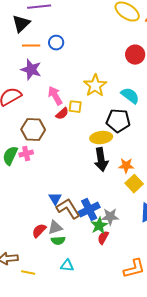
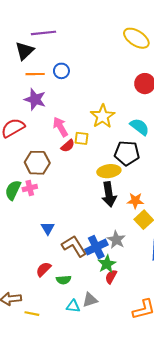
blue triangle: (55, 199) -> (48, 228), moved
gray star: (110, 217) -> (116, 240), moved, turned 30
gray triangle: (55, 228) -> (90, 300), moved

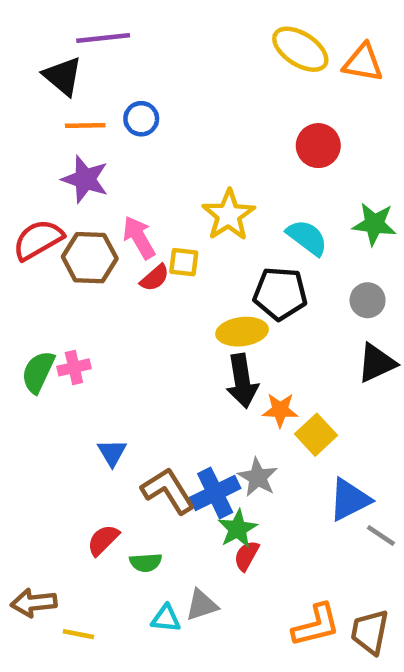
black triangle: (25, 51) -> (63, 76), turned -36
brown hexagon: (37, 163) -> (90, 258), moved
orange star: (135, 201) -> (280, 410), moved

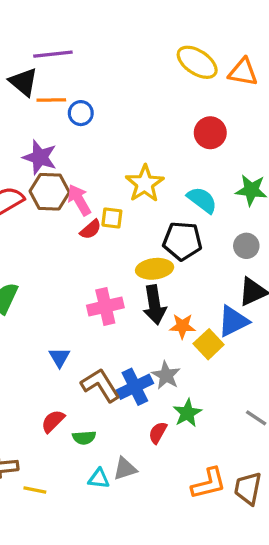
orange line: (85, 125) -> (51, 100), moved
brown hexagon: (90, 258) -> (50, 192), moved
pink cross: (74, 367) -> (105, 306), moved, size x1.5
blue triangle: (350, 500) -> (233, 321), moved
green star: (238, 529) -> (187, 413), moved

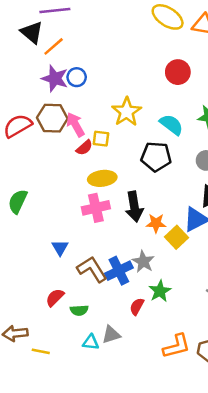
orange line: (51, 100) -> (54, 46), turned -40
blue circle: (81, 113) -> (77, 77), moved
purple star: (40, 157) -> (55, 78), moved
yellow ellipse: (155, 269) -> (102, 178), moved

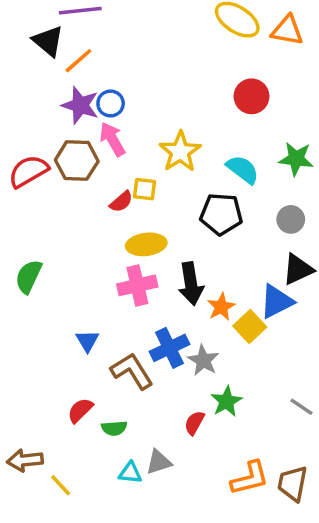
pink arrow: (75, 125) -> (112, 139), moved
orange star: (156, 223) -> (221, 307), turned -30
blue cross: (119, 271) -> (169, 348), moved
yellow line: (41, 351) -> (61, 485), turned 36

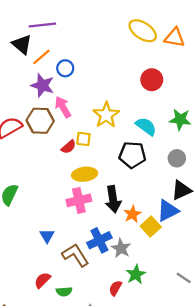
blue circle: (111, 103) -> (65, 68), moved

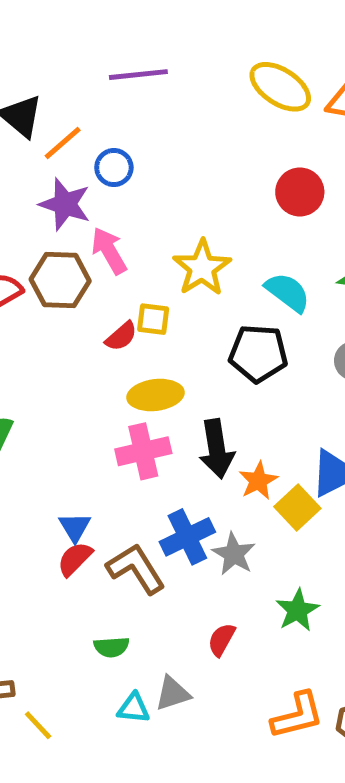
purple line: (42, 25) -> (138, 75), moved
green star: (136, 274) -> (297, 610), moved
red semicircle: (42, 280) -> (75, 559), moved

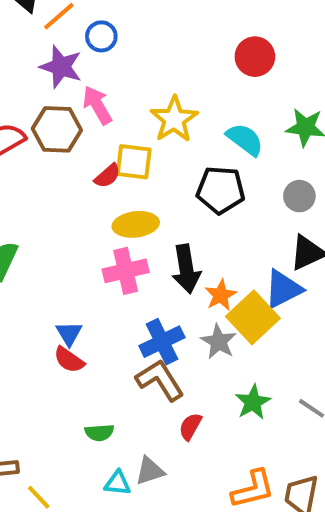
yellow square: (153, 319) -> (134, 162), size x1.4
yellow square: (297, 508) -> (253, 317), size x1.4
gray star: (234, 554) -> (219, 342), moved
red semicircle: (75, 559) -> (69, 360), turned -100
brown L-shape: (136, 569) -> (160, 380), moved

